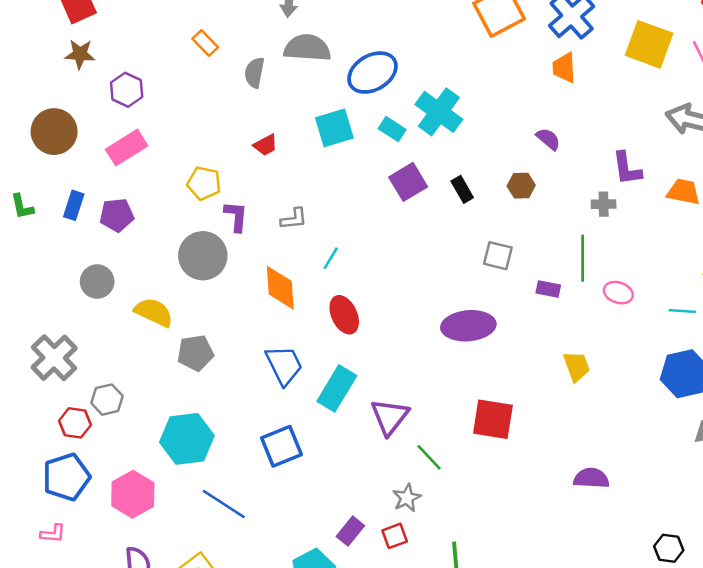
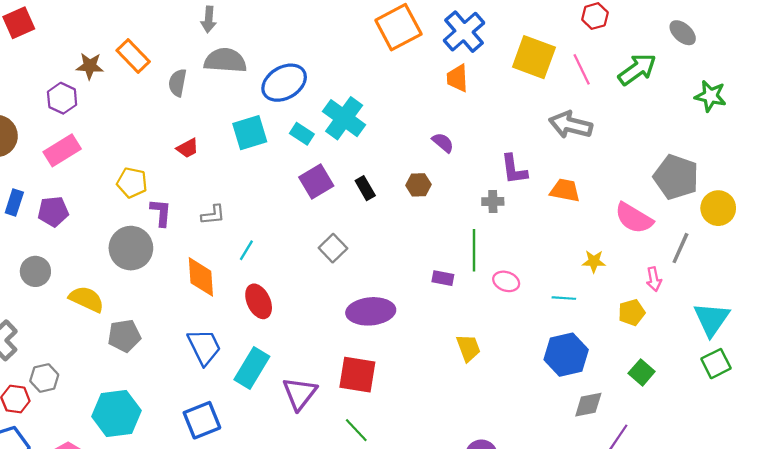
orange rectangle: (205, 43) -> (133, 56), size x1.4
brown star: (80, 54) -> (90, 66), moved
gray square: (498, 256) -> (333, 248), moved, turned 32
red square: (493, 419) -> (357, 375), moved
green line: (429, 457) -> (356, 430), moved

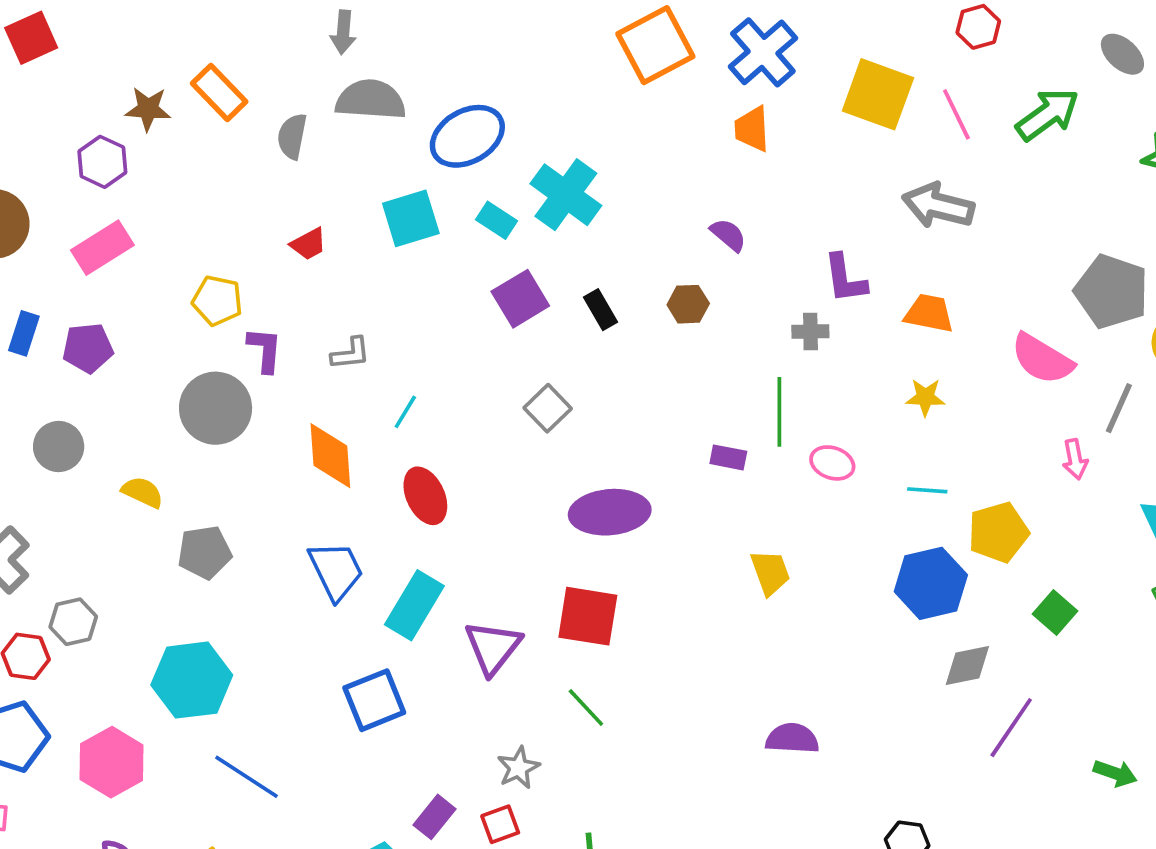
yellow star: (594, 261) -> (925, 397), moved
yellow semicircle: (86, 299) -> (143, 492), size x0.7
yellow pentagon: (632, 312) -> (998, 532), moved, size x1.4
blue square: (202, 420) -> (374, 700), moved

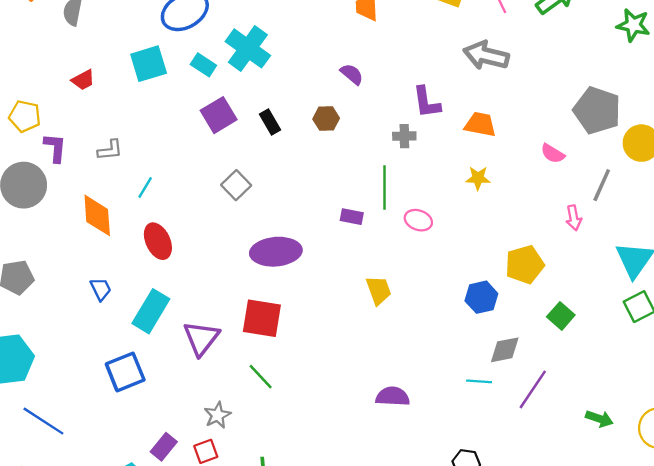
pink semicircle: (1042, 359) -> (553, 154), size x0.6
cyan line: (927, 490) -> (479, 381), moved
blue trapezoid: (336, 571) -> (101, 289), size x0.6
blue hexagon: (931, 583) -> (481, 297), size x0.7

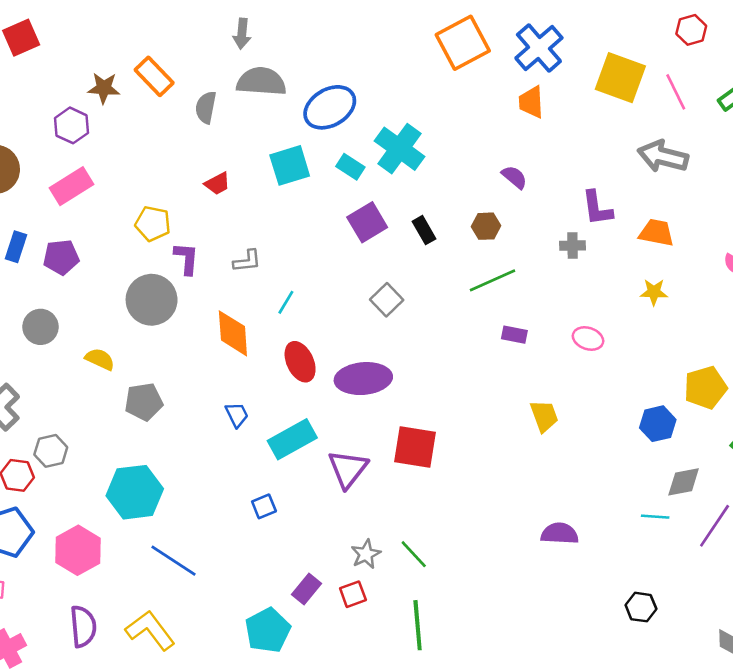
green line: (384, 187) -> (492, 280), moved, turned 66
purple ellipse: (276, 252) -> (363, 379), moved
cyan rectangle: (151, 311) -> (292, 439), turned 30
blue square: (125, 372) -> (264, 506), size x0.6
green line: (261, 377) -> (414, 554), moved

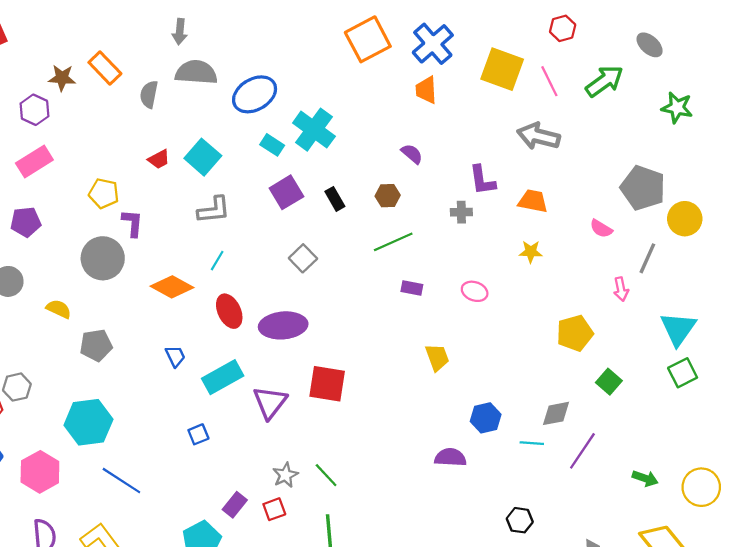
cyan square: (290, 165) -> (203, 157), moved, turned -32
gray L-shape: (247, 261) -> (214, 210), moved, size x1.4
orange diamond: (233, 333) -> (172, 287), turned -57
blue hexagon: (658, 424) -> (486, 418), moved

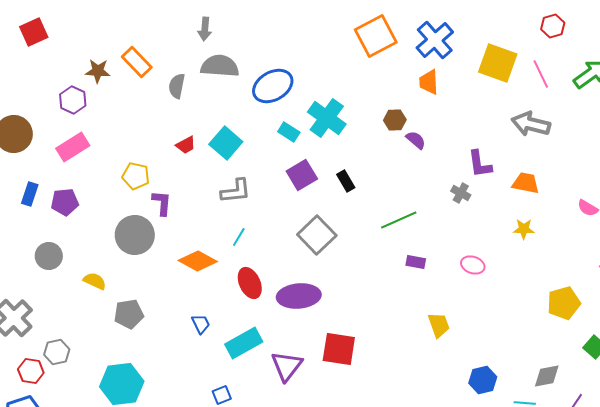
brown hexagon: (388, 196) -> (395, 120), moved
gray cross: (461, 212) -> (461, 193), turned 30
gray square: (303, 258) -> (317, 235), size x1.5

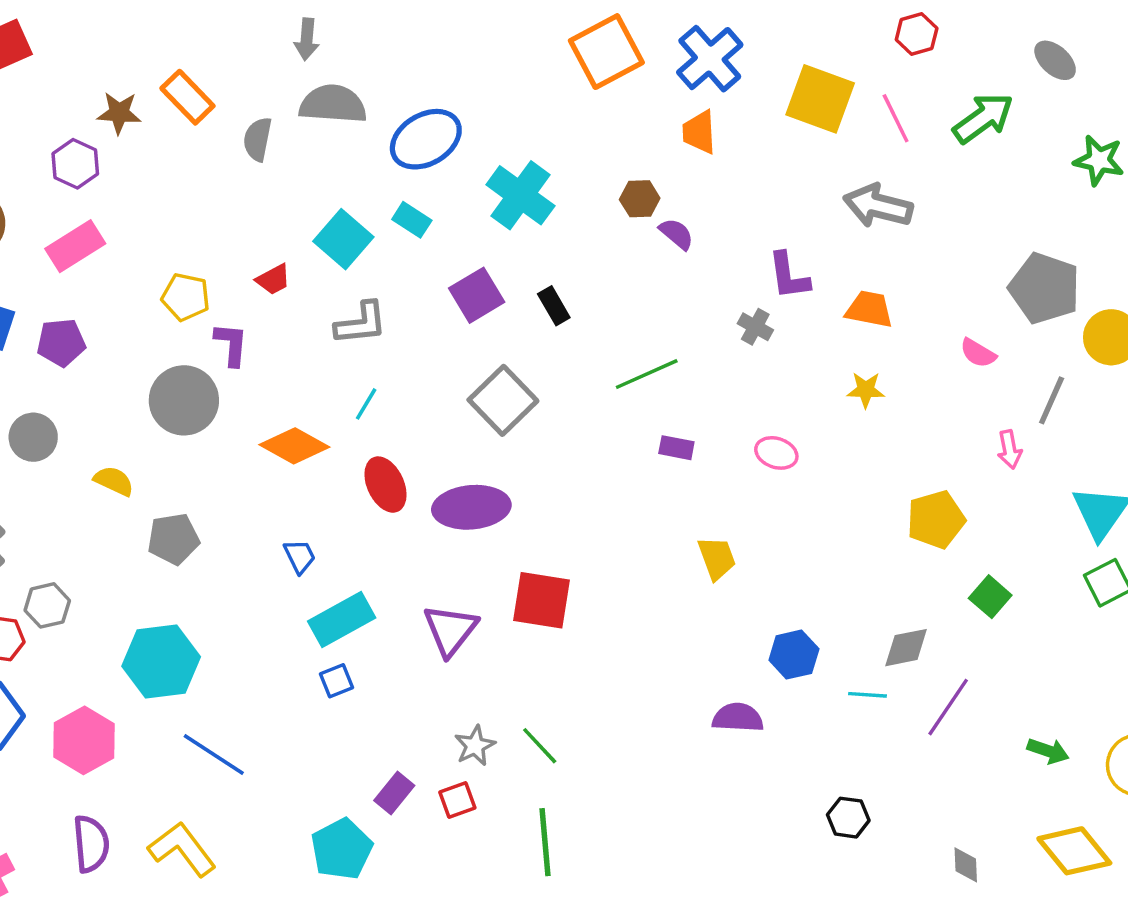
cyan rectangle: (289, 132) -> (412, 220), moved
red trapezoid: (186, 145) -> (273, 279), moved
cyan rectangle: (244, 343) -> (342, 619), moved

